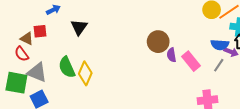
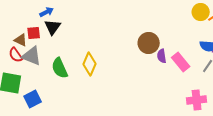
black triangle: (79, 27) -> (53, 27), moved
gray triangle: (37, 72) -> (32, 56), moved
yellow diamond: (85, 73) -> (90, 64), moved

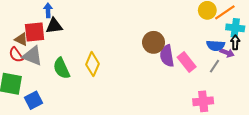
blue arrow: (47, 12) -> (48, 10), turned -64
black triangle: (53, 27) -> (54, 26), turned 48
red square: (34, 33) -> (35, 32), size x1.5
purple semicircle: (162, 56) -> (167, 56), size x1.5

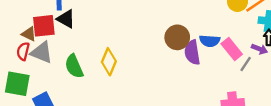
black triangle: (54, 26) -> (66, 19), turned 36
blue semicircle: (216, 45) -> (210, 41), moved
red semicircle: (16, 55) -> (23, 51), turned 49
pink rectangle: (187, 62) -> (232, 49), moved

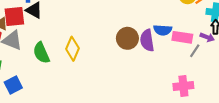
brown circle: (177, 37) -> (127, 38), moved
pink rectangle: (232, 49) -> (182, 37), turned -42

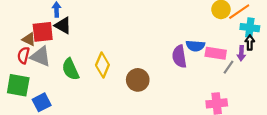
purple arrow: (207, 37) -> (241, 53), turned 72
brown circle: (127, 38) -> (138, 80), moved

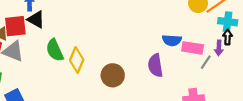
purple semicircle: (179, 56) -> (155, 65), moved
green semicircle: (70, 69) -> (55, 50), moved

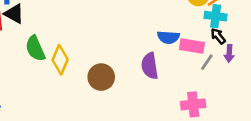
cyan cross: (228, 22) -> (216, 16), moved
black arrow: (228, 37) -> (218, 36), moved, turned -40
purple arrow: (219, 48) -> (229, 53), moved

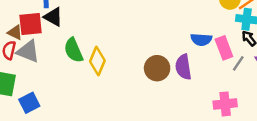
pink rectangle: (192, 46) -> (224, 48), turned 60
brown circle: (101, 77) -> (157, 68), moved

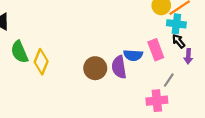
blue semicircle: (201, 40) -> (133, 55), moved
gray line: (238, 63) -> (169, 80), moved

